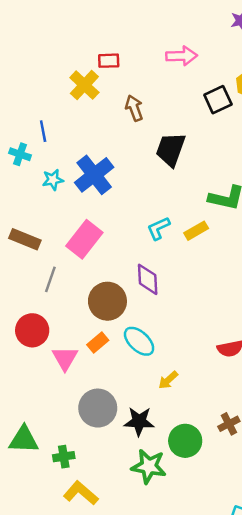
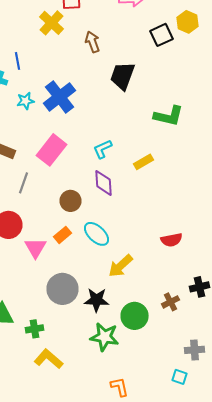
cyan L-shape: (158, 228) -> (102, 149), moved
yellow rectangle: (196, 231) -> (144, 162), moved
brown circle: (107, 301) -> (70, 201), size x0.7
yellow arrow: (168, 380) -> (120, 266), size x1.5

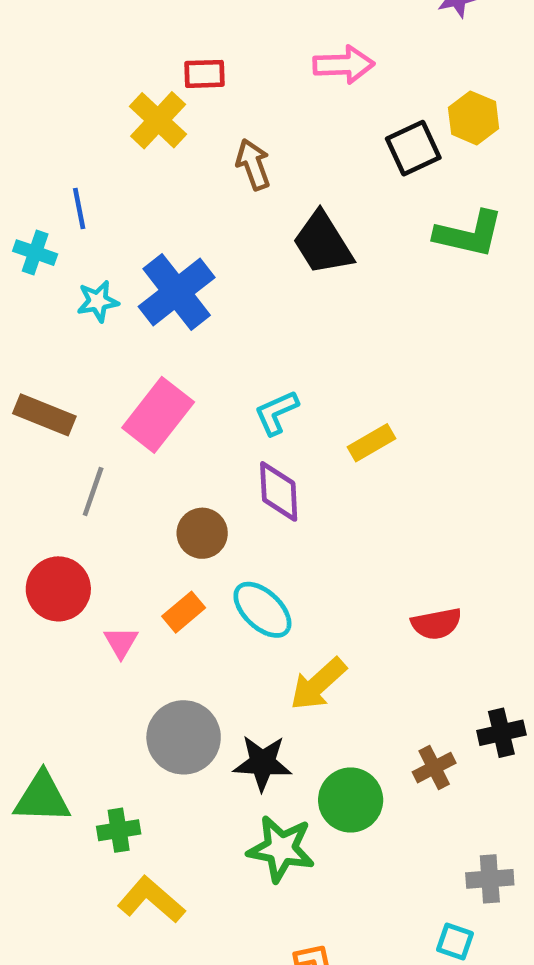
black trapezoid: (122, 76) -> (323, 243), turned -52
green L-shape: (168, 116) -> (469, 234), moved
pink triangle: (36, 248) -> (121, 642), size x0.7

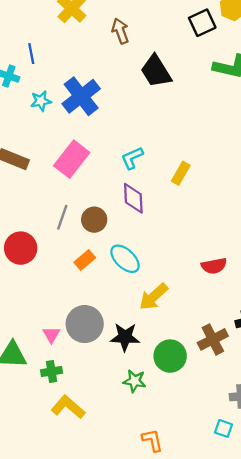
yellow rectangle: (371, 443) -> (181, 173), turned -30
gray line: (93, 491) -> (62, 217), moved
pink triangle: (121, 642) -> (51, 335), moved
brown cross: (434, 768) -> (213, 339), size x1.4
green star: (281, 849) -> (135, 381), size x0.7

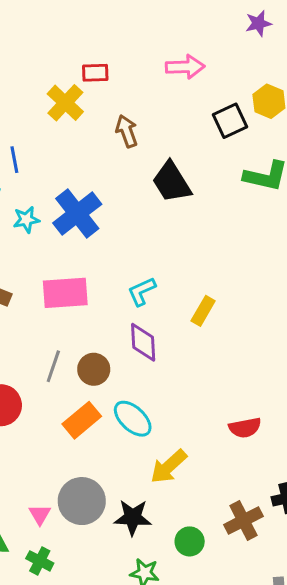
pink rectangle: (72, 159) -> (65, 293), turned 48
orange rectangle: (85, 260) -> (82, 420), size x1.4
green circle: (170, 356) -> (190, 541), size x0.7
green cross: (51, 371) -> (40, 561), turned 36

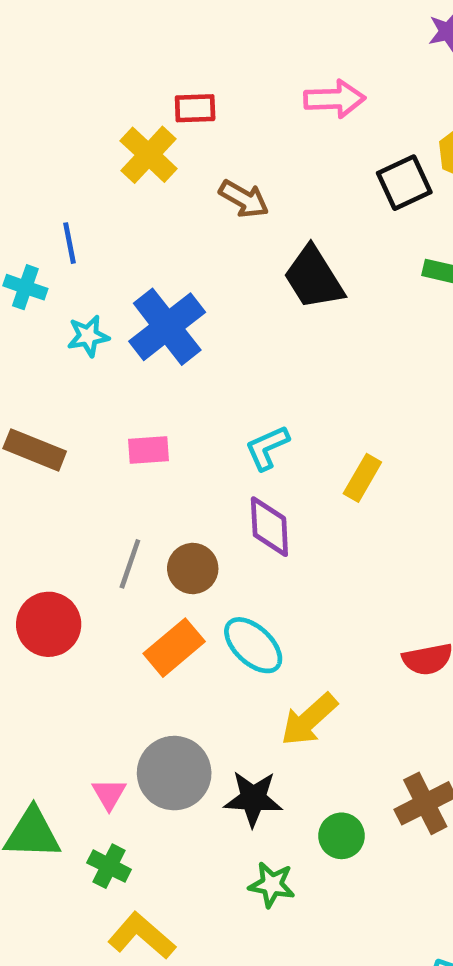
brown arrow: (127, 131) -> (244, 199), turned 140
pink rectangle: (65, 293) -> (149, 450), size x0.6

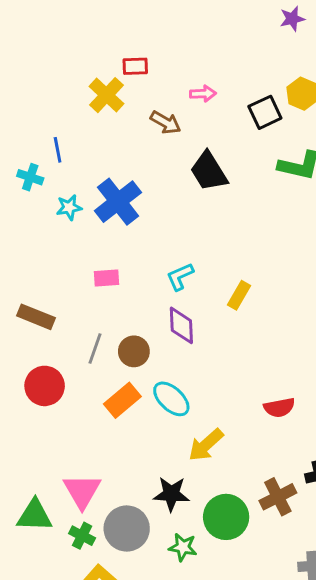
pink arrow: (335, 99) -> (203, 94), moved, size x0.7
brown rectangle: (35, 450) -> (36, 317), moved
gray circle: (174, 773) -> (127, 528), moved
pink triangle: (109, 794) -> (82, 491), size x1.8
green circle: (342, 836) -> (226, 517), size x1.6

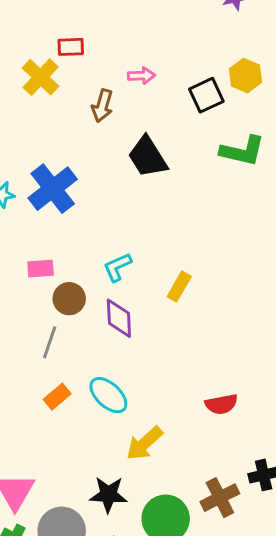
brown arrow: (166, 122) -> (102, 106), turned 76
gray line: (95, 348) -> (50, 342), moved
brown circle: (134, 351) -> (69, 299), moved
orange rectangle: (122, 400) -> (57, 397), size x0.7

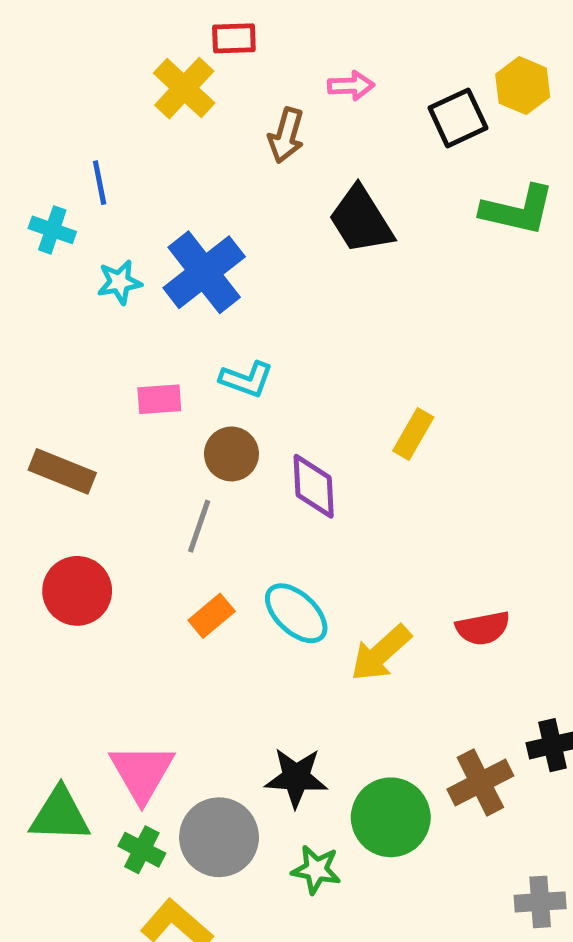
cyan L-shape: (117, 267) -> (246, 379), moved, turned -136
pink rectangle: (41, 269) -> (159, 399), moved
yellow arrow: (145, 443) -> (381, 653), moved

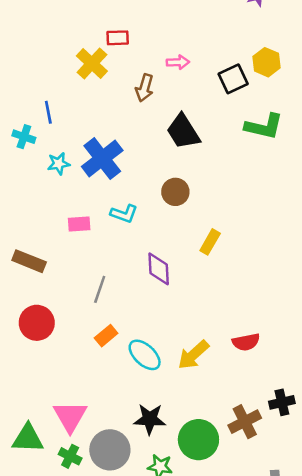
brown circle: (231, 454) -> (175, 192), moved
cyan ellipse: (296, 613) -> (145, 355), moved

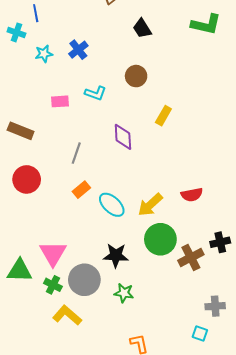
black trapezoid: (183, 132) -> (142, 28), size x0.7
blue cross: (102, 158) -> (78, 50), size x0.6
green circle: (198, 440) -> (160, 239), moved

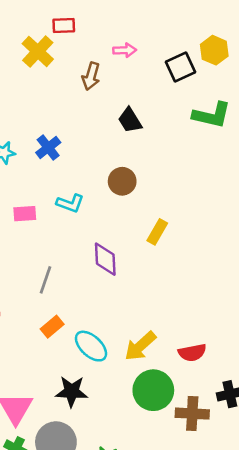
red semicircle: (192, 195) -> (192, 353), moved
black star: (116, 255) -> (72, 392), moved
brown cross: (191, 257) -> (192, 414), turned 30

